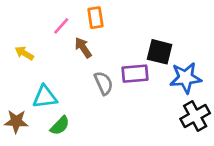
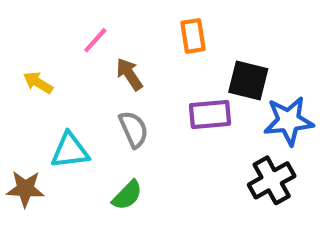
orange rectangle: (95, 18) -> (193, 36), moved
gray semicircle: (104, 83) -> (134, 129), moved
black cross: (195, 116) -> (272, 180), moved
green semicircle: (60, 126) -> (127, 195), moved

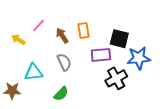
orange rectangle: (193, 36) -> (84, 30), moved
pink line: (95, 40) -> (39, 25), moved
black cross: (272, 180) -> (116, 78), moved

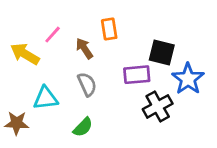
orange rectangle: (84, 30) -> (109, 29), moved
yellow arrow: (18, 40) -> (25, 54), size x1.5
blue star: (139, 58) -> (188, 79), turned -30

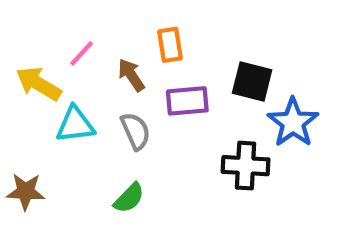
purple rectangle: (137, 75) -> (187, 101), moved
cyan triangle: (46, 98) -> (75, 125), moved
black cross: (158, 106) -> (246, 166), turned 32

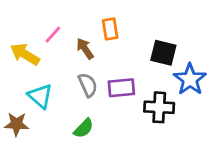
purple rectangle: (187, 101) -> (121, 88), moved
cyan triangle: (75, 125) -> (40, 96), moved, turned 48

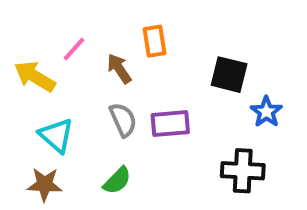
blue star: (190, 79) -> (266, 112), size x0.7
black cross: (159, 107) -> (243, 171), moved
brown star: (16, 124) -> (45, 184), moved

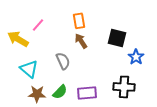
brown arrow: (119, 69) -> (81, 41), moved
purple rectangle: (170, 124) -> (87, 93), moved
brown star: (45, 184) -> (37, 94), moved

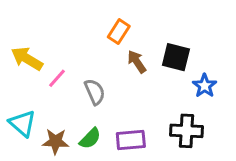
orange rectangle: (79, 21) -> (119, 32), turned 42
pink line: (38, 25) -> (57, 78), moved
brown arrow: (81, 41) -> (137, 62), moved
cyan triangle: (29, 69) -> (22, 123), moved

